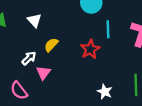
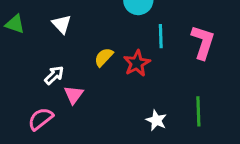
yellow semicircle: (51, 45) -> (104, 57), moved
pink semicircle: (19, 91) -> (41, 119), turned 90

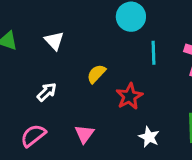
red star: (137, 63) -> (129, 96), moved
pink triangle: (74, 95) -> (84, 134), moved

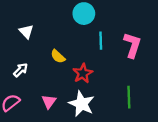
yellow semicircle: (96, 74) -> (58, 56), turned -91
white star: (149, 137) -> (82, 104), moved, size x1.6

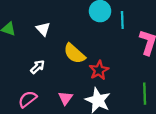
cyan line: (101, 41) -> (122, 20), moved
yellow semicircle: (58, 56) -> (74, 53), size x1.5

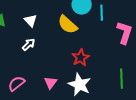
yellow semicircle: (74, 53) -> (68, 25), moved
white arrow: (38, 67) -> (29, 45), moved

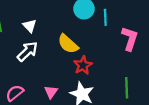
yellow semicircle: (68, 25) -> (68, 44), moved
white arrow: (29, 45) -> (27, 51), size x1.5

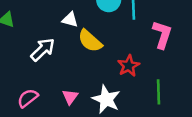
white triangle: (30, 26) -> (70, 20), moved, turned -32
red star: (83, 65) -> (129, 66), moved

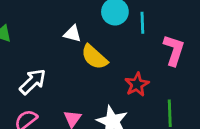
white arrow: (43, 50) -> (33, 82), moved

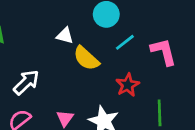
cyan line: (142, 23) -> (125, 42), moved, turned 54
pink L-shape: (174, 50) -> (164, 52), turned -32

